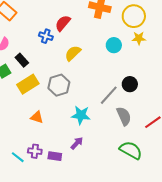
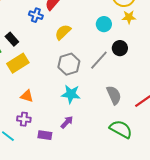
black circle: (130, 84) -> (120, 48), moved
gray hexagon: (59, 85) -> (69, 64), moved
gray line: (109, 95) -> (99, 60), moved
purple cross: (35, 151) -> (24, 119), moved

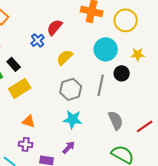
blue cross: (36, 15) -> (38, 40), turned 32
yellow star: (129, 17) -> (138, 54), moved
cyan circle: (104, 24) -> (106, 49), size x1.5
gray line: (99, 60) -> (101, 85), turned -30

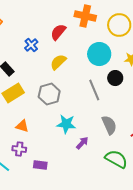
red semicircle: (55, 27) -> (58, 32), moved
gray line: (101, 85) -> (94, 90), turned -35
gray hexagon: (71, 89) -> (49, 94), moved
purple arrow: (69, 147) -> (82, 143), moved

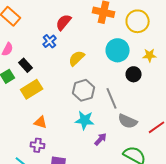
red semicircle: (58, 32) -> (64, 22), moved
gray line: (94, 90) -> (112, 98), moved
gray hexagon: (49, 94) -> (84, 90), moved
gray semicircle: (109, 125) -> (128, 121), turned 138

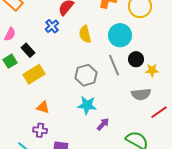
yellow star: (150, 55) -> (152, 70), moved
yellow semicircle: (77, 58) -> (85, 34), moved, turned -60
gray line: (112, 98) -> (114, 65), moved
gray semicircle: (128, 121) -> (141, 94), moved, turned -30

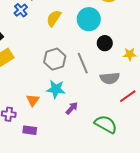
yellow semicircle: (85, 34) -> (54, 18), turned 48
gray line: (114, 65) -> (83, 63), moved
yellow star: (152, 70) -> (130, 54), moved
orange triangle: (43, 107) -> (33, 100), moved, turned 48

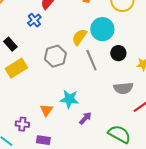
yellow semicircle: (54, 18) -> (79, 37), moved
gray hexagon: (55, 59) -> (55, 56), moved
gray line: (83, 63) -> (91, 60), moved

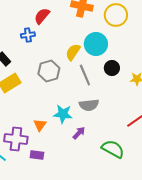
blue cross: (34, 20) -> (28, 35), turned 32
gray semicircle: (123, 88) -> (89, 105), moved
purple cross: (22, 124) -> (16, 139), size x1.6

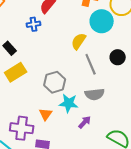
cyan circle: (96, 44) -> (102, 21), moved
gray hexagon: (49, 71) -> (55, 82), moved

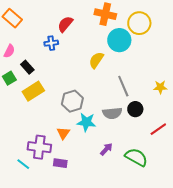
black circle: (118, 57) -> (135, 109), moved
gray line: (91, 64) -> (123, 86), moved
purple arrow: (85, 122) -> (106, 149), moved

